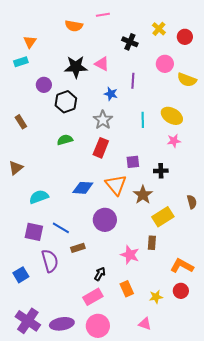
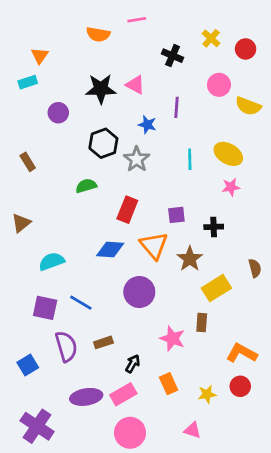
black hexagon: (66, 102) -> (103, 143), moved
red rectangle: (101, 148) -> (127, 210), moved
brown rectangle: (78, 248) -> (103, 342), moved
purple ellipse: (62, 324) -> (86, 397), moved

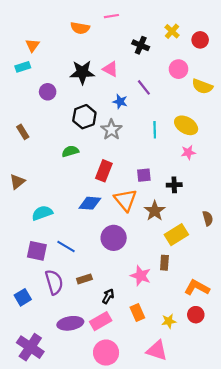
purple line: (176, 107) -> (144, 87), turned -42
pink triangle: (192, 430) -> (157, 350), size x1.5

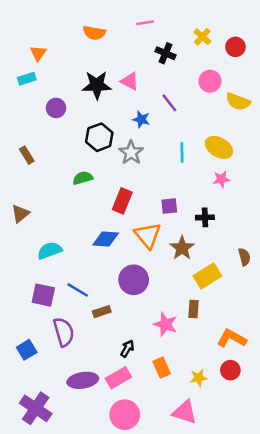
pink line: (111, 16) -> (145, 23), moved
brown rectangle: (84, 279) -> (102, 312), moved

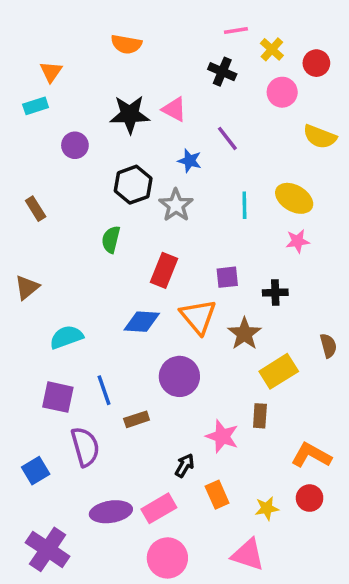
pink line: (145, 23) -> (236, 31), moved
pink circle: (210, 81) -> (282, 92), moved
green semicircle: (83, 178) -> (111, 239), turned -60
blue line: (78, 290) -> (104, 390), turned 40
black arrow: (127, 349) -> (185, 466), moved

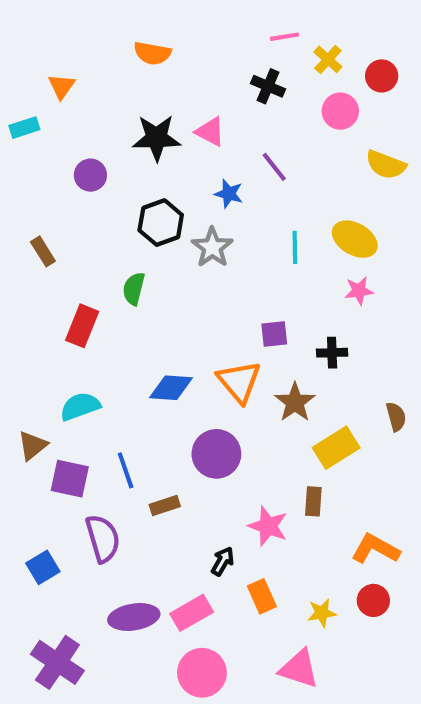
cyan rectangle: (36, 106) -> (24, 128), moved
red rectangle: (164, 270) -> (82, 326), moved
brown triangle: (27, 287) -> (33, 446), moved

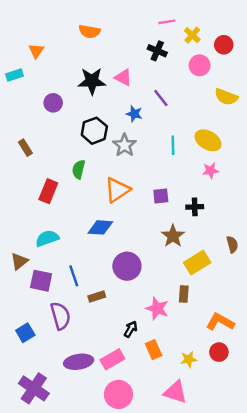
orange triangle: (239, 382) -> (117, 190), moved, turned 36

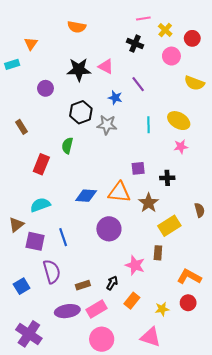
gray star: (125, 145) -> (107, 125), turned -30
orange triangle: (117, 190) -> (119, 192), moved, turned 40
brown rectangle: (97, 296) -> (83, 285), moved
orange rectangle: (154, 350) -> (132, 301), turned 63

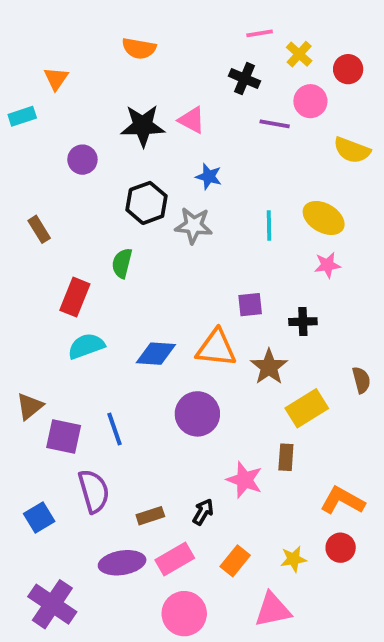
purple line: (138, 84) -> (275, 124), moved, turned -42
cyan semicircle: (40, 205) -> (86, 346), moved
orange rectangle: (132, 301) -> (235, 561), moved
pink triangle: (151, 337) -> (273, 610), turned -30

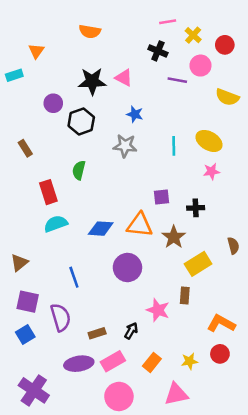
black hexagon: (147, 203) -> (81, 122), moved
red rectangle: (75, 297) -> (48, 192), turned -40
purple square: (64, 437) -> (28, 302), moved

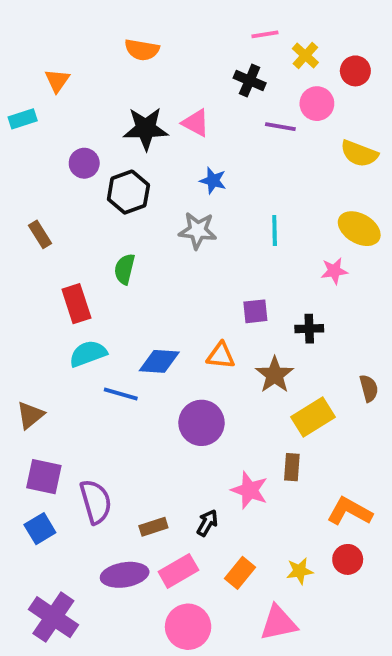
yellow ellipse: (209, 141) -> (359, 229), moved
orange triangle: (140, 225) -> (221, 356), size x0.7
blue line: (74, 277) -> (121, 394), moved, turned -55

